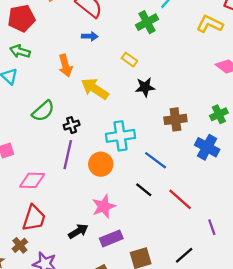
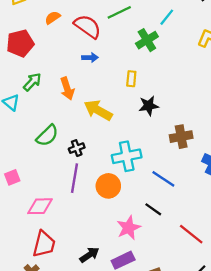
green arrow: (20, 51) -> (32, 82), moved, turned 120
yellow rectangle: (129, 60) -> (131, 79), turned 63
red line: (180, 199) -> (191, 234), moved
pink star: (104, 206) -> (129, 228), moved

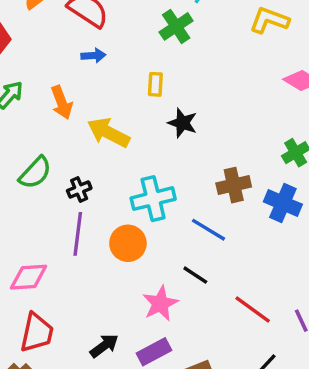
black star: (149, 106) -> (183, 123), turned 30
brown cross: (181, 137) -> (234, 185), moved

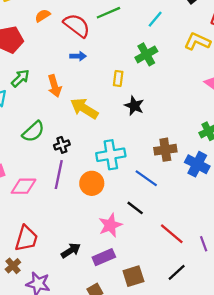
green cross: (176, 26) -> (146, 54), moved
pink diamond: (29, 277) -> (24, 186), moved

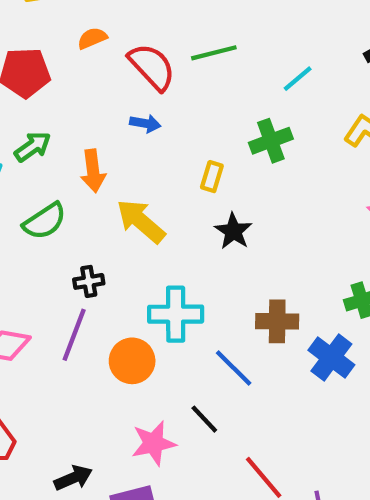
green semicircle: (33, 132) -> (45, 221), moved

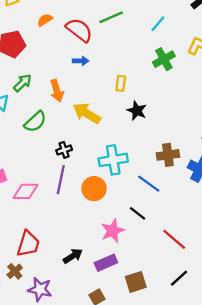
green cross: (271, 141) -> (164, 59), moved

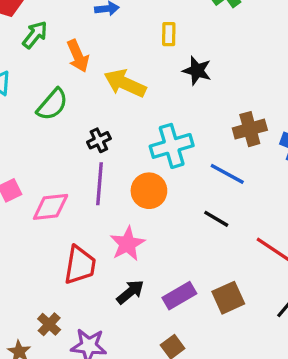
green arrow: (22, 83) -> (35, 35), moved
pink star: (113, 231) -> (127, 244), moved
red trapezoid: (28, 244) -> (80, 265), moved
brown square: (136, 282) -> (228, 298), moved

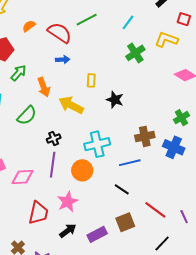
yellow rectangle: (169, 34) -> (91, 80), moved
blue line: (227, 174) -> (130, 163), turned -45
brown square: (228, 298) -> (125, 222), moved

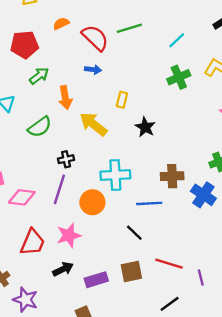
red line: (155, 210) -> (169, 264), turned -30

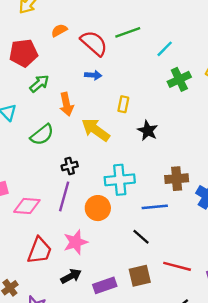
cyan line: (177, 40) -> (165, 49), moved

